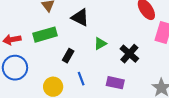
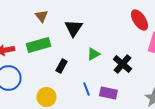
black triangle: (80, 17) -> (73, 28), turned 36
blue line: (81, 79) -> (86, 89), moved

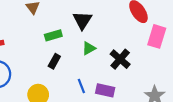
black triangle: (73, 28) -> (82, 20), moved
green rectangle: (38, 45) -> (53, 35), moved, size x0.7

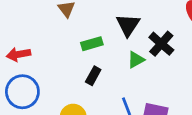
black cross: (120, 59) -> (161, 44), moved

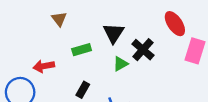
red arrow: (18, 54) -> (44, 66), moved
black rectangle: (93, 76) -> (83, 90), moved

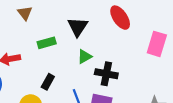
red ellipse: (175, 24) -> (120, 18), moved
black cross: (143, 50) -> (106, 74), moved, turned -30

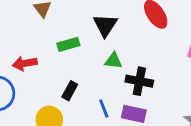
green triangle: (85, 57) -> (113, 61), turned 35

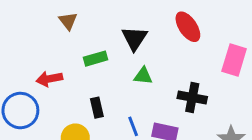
black cross: (139, 81) -> (192, 98), moved
black rectangle: (70, 91) -> (97, 108), turned -42

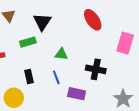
black triangle: (134, 38) -> (42, 22), moved
blue line: (133, 126) -> (56, 77), moved

